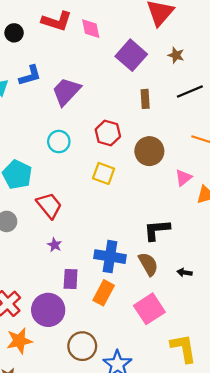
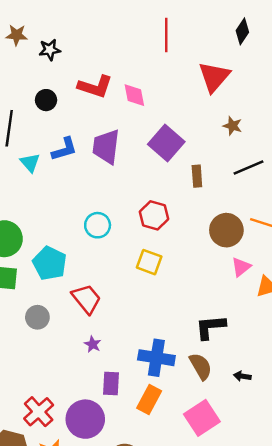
purple square: (131, 55) -> (166, 143), moved
purple trapezoid: (66, 91) -> (106, 147), moved, turned -36
brown circle: (149, 151) -> (226, 230), moved

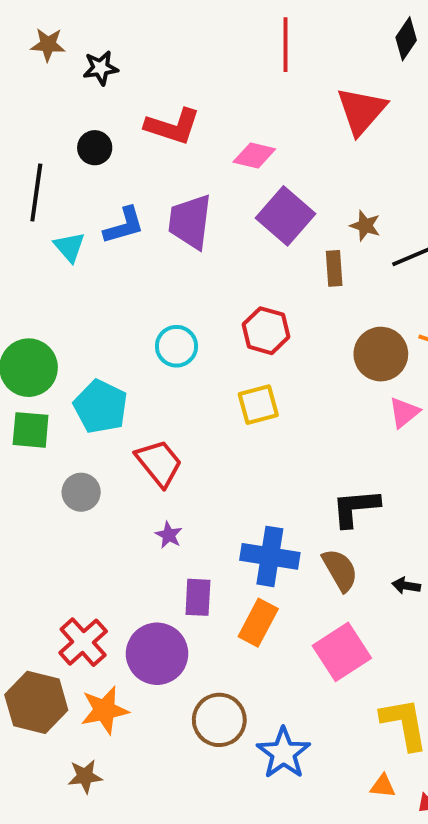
pink diamond: (134, 95) -> (254, 156), moved, turned -65
brown star: (233, 126) -> (365, 226), moved
yellow square: (149, 262) -> (258, 405), turned -35

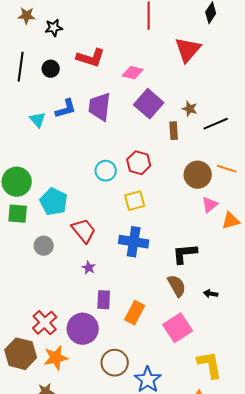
black line: (36, 192) -> (21, 67), moved
cyan circle: (176, 346) -> (106, 171), moved
blue cross: (270, 556) -> (134, 242), moved

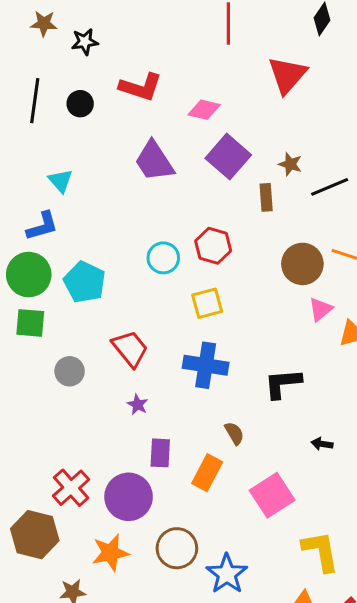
purple trapezoid: (100, 107) -> (154, 161), turned -40
blue L-shape: (66, 109) -> (42, 226), moved
cyan pentagon: (54, 202) -> (85, 282), moved
brown semicircle: (177, 286) -> (234, 433), moved, size x0.7
orange star: (56, 358) -> (110, 553), moved

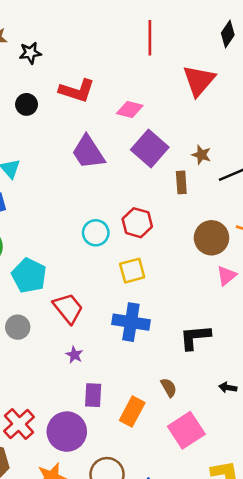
cyan pentagon: (85, 282) -> (29, 276), moved
brown semicircle: (234, 433) -> (169, 388), moved

